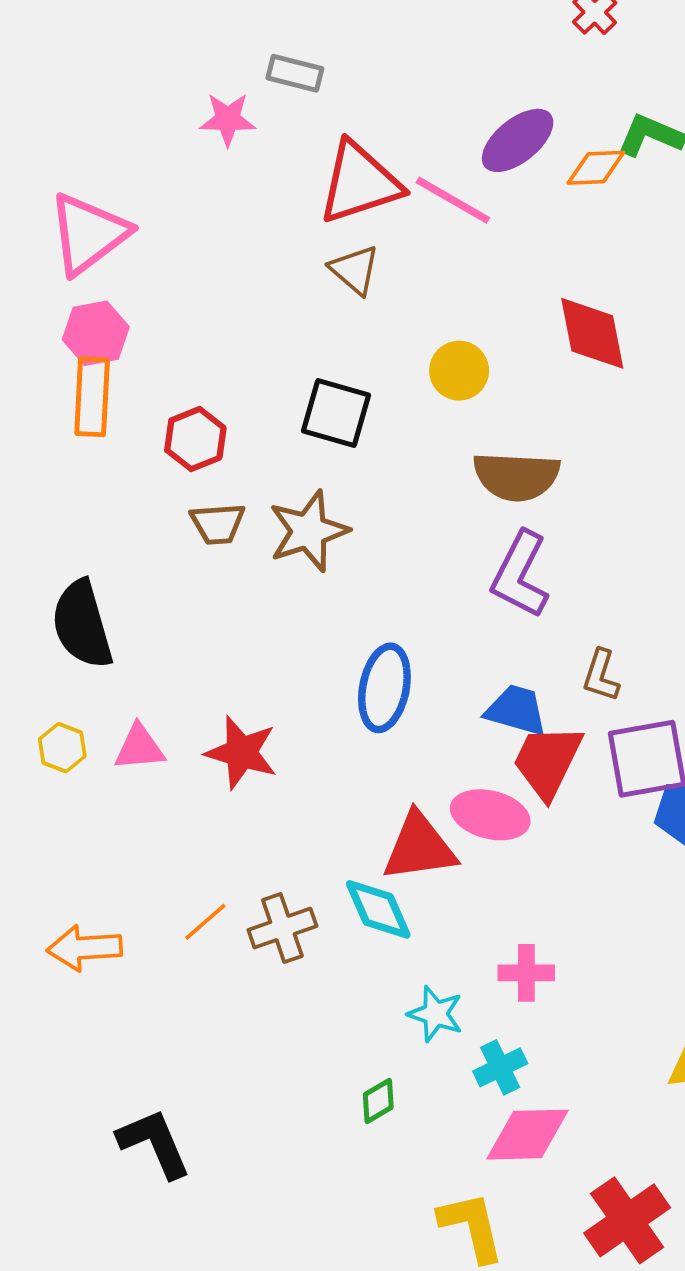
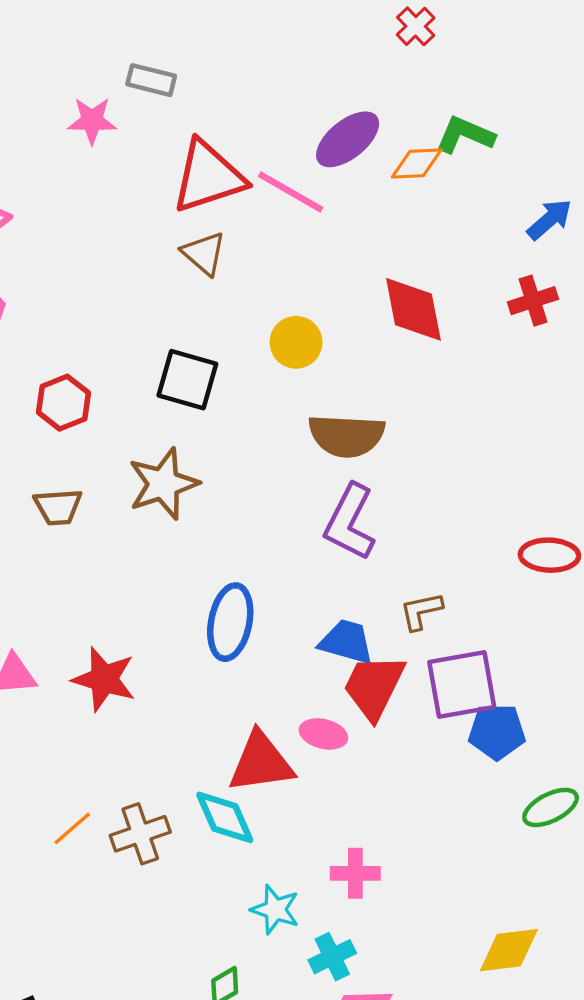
brown trapezoid: (218, 524) -> (58, 507), moved
brown L-shape: (601, 675) -> (421, 611), turned 60
pink ellipse: (490, 815) -> (323, 734), size x0.7

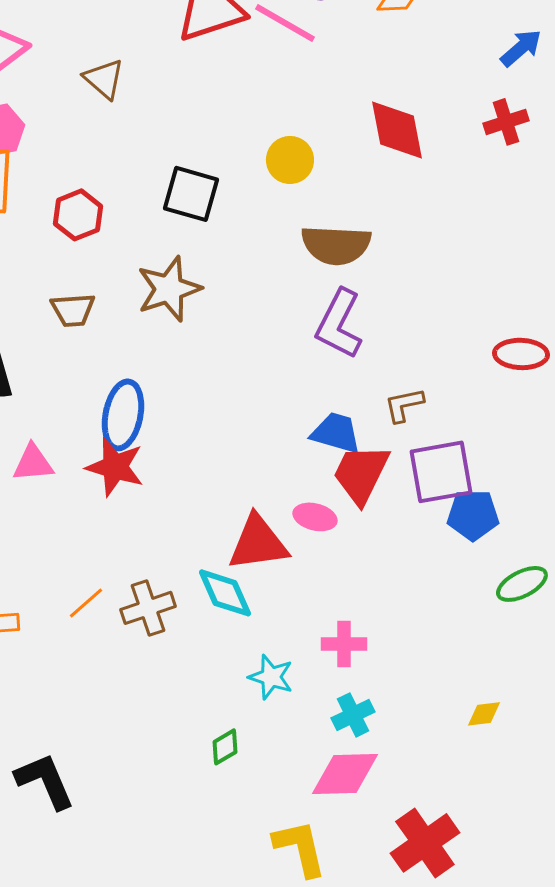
brown triangle: (204, 253) -> (104, 79), moved
blue ellipse: (230, 622) -> (123, 415), moved
yellow diamond: (509, 950) -> (484, 714), size x0.6
cyan cross: (332, 957) -> (353, 715), moved

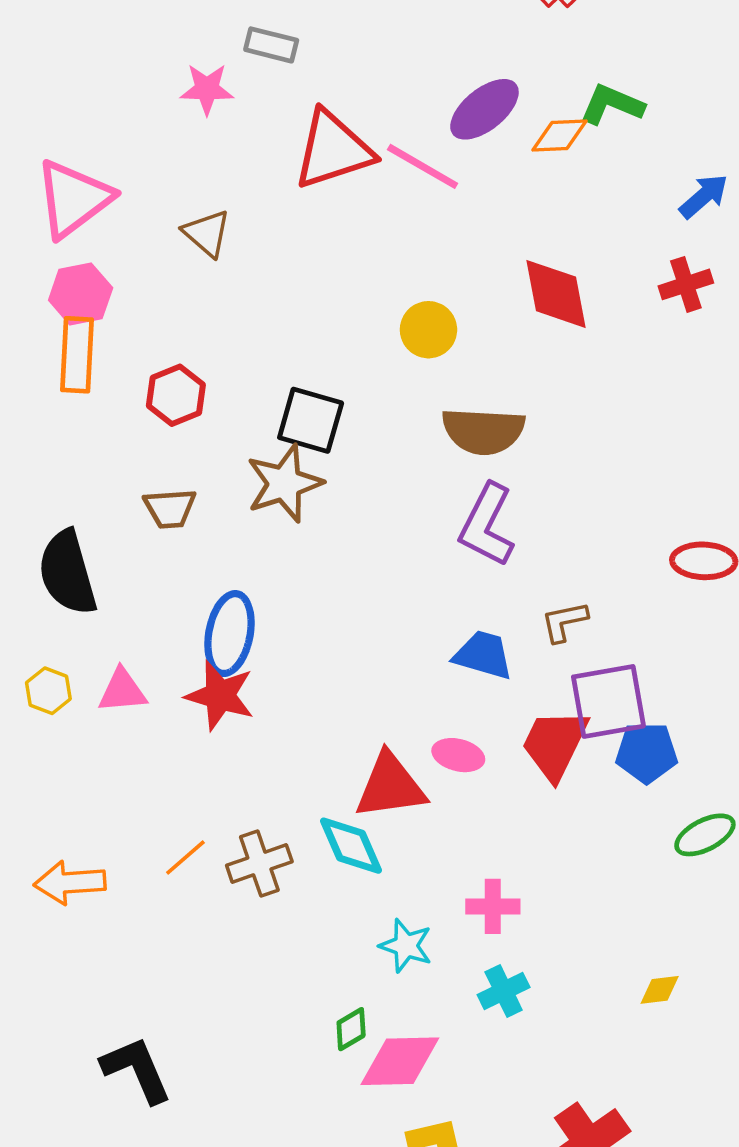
black square: (191, 194) -> (311, 420), moved
red trapezoid: (361, 474) -> (555, 744), moved
pink diamond: (345, 774) -> (400, 1061), moved

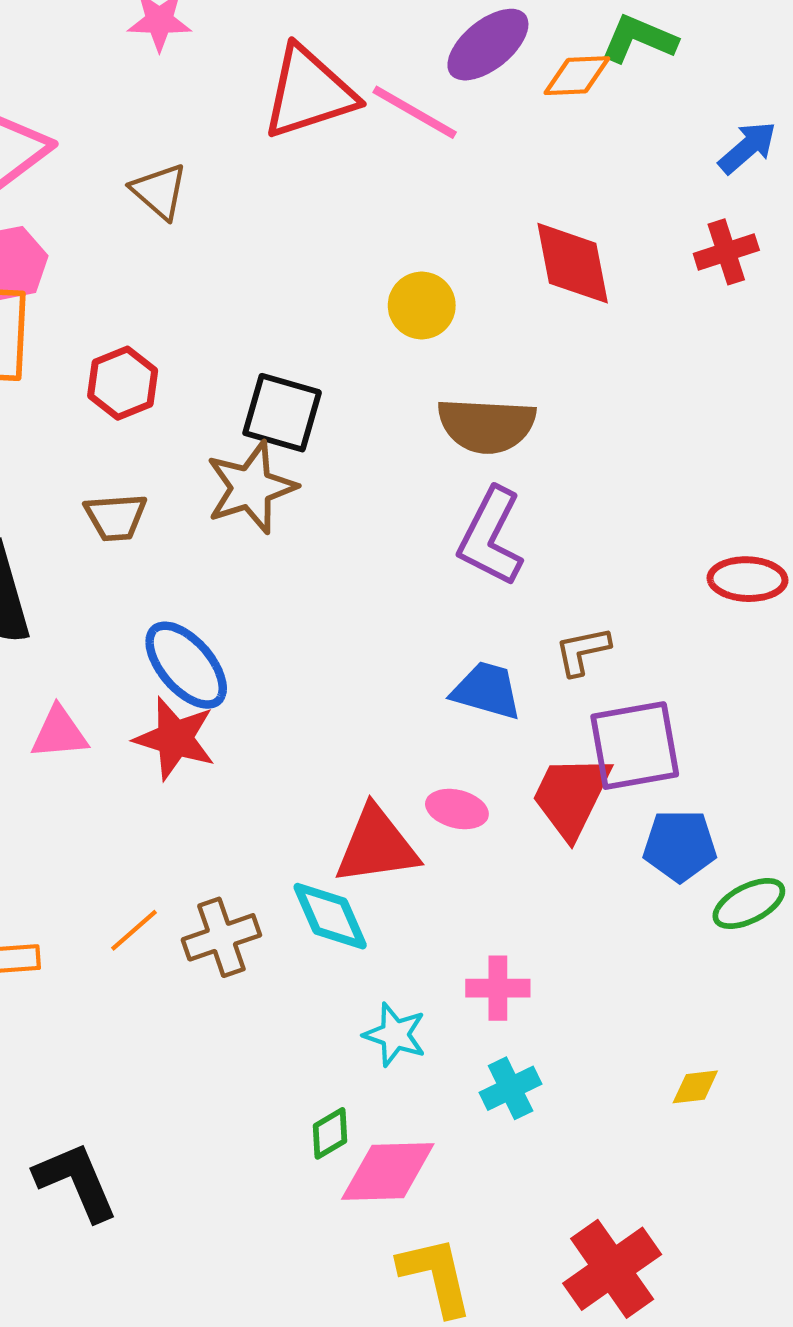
blue ellipse: (230, 634) -> (186, 665), turned -52
blue pentagon: (647, 753) -> (680, 846), moved

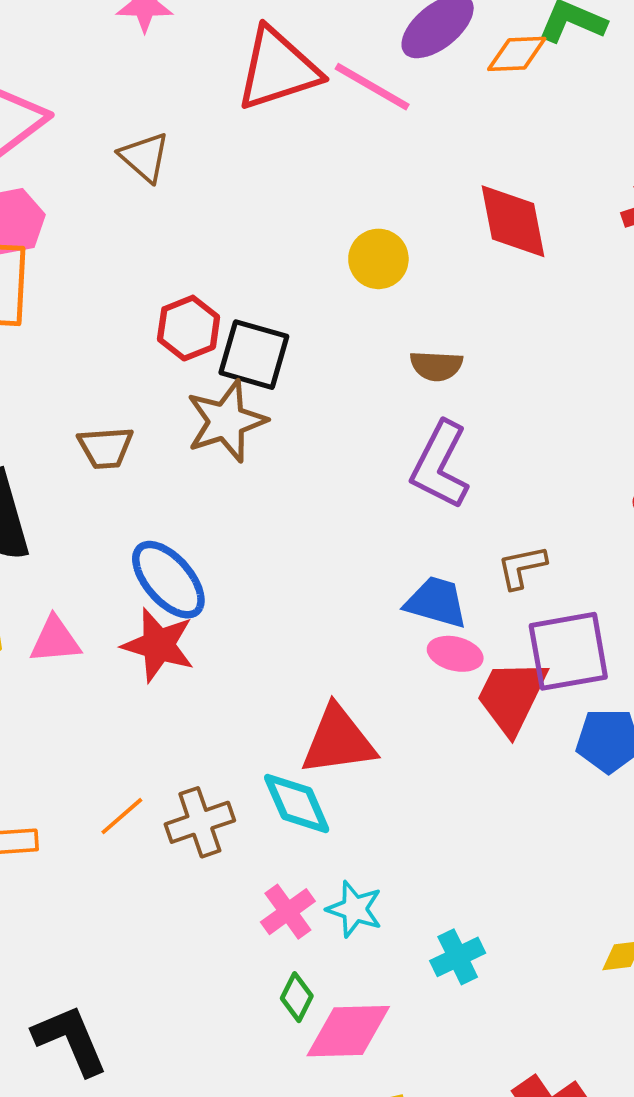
red hexagon: (123, 383) -> (189, 328), moved
brown semicircle: (487, 425) -> (436, 366), size x0.6
pink ellipse: (457, 809) -> (455, 654), moved
pink cross: (498, 988) -> (288, 912), moved, turned -36
green diamond: (330, 1133) -> (297, 997), turned -33

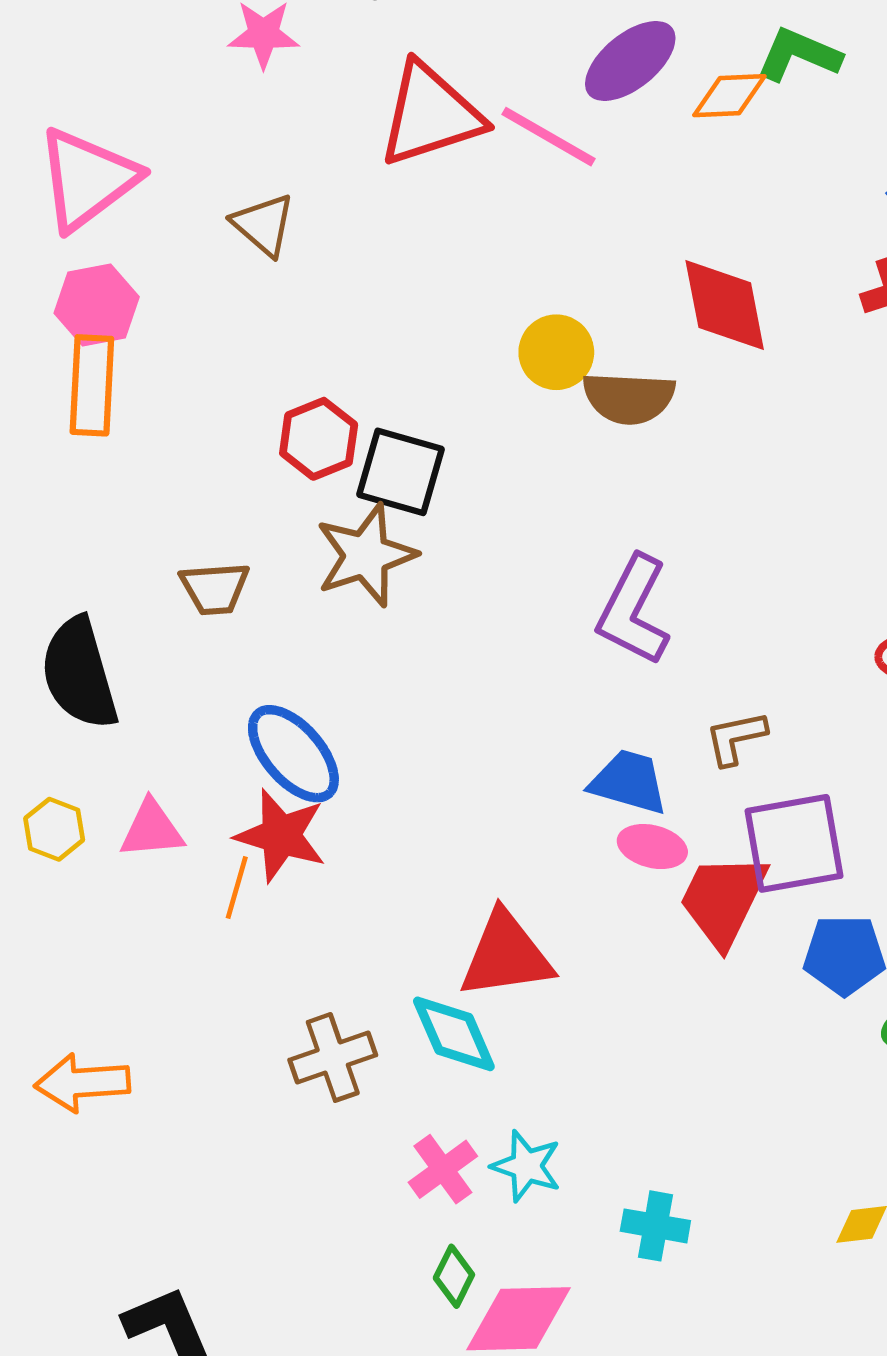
brown semicircle: (436, 366) -> (629, 398), moved, size x1.4
orange line: (122, 816) -> (237, 887), moved, turned -33
cyan cross: (458, 957) -> (655, 1226), turned 36

